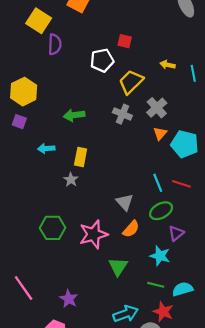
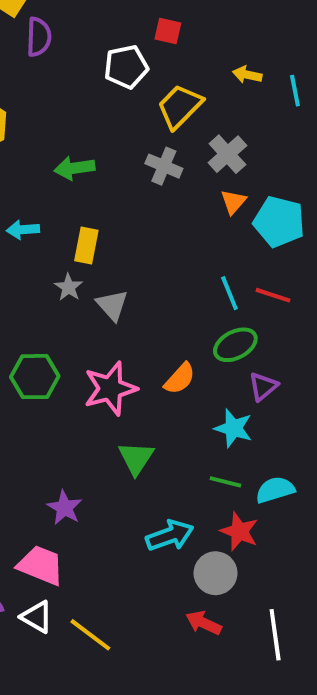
gray triangle: (125, 202) -> (112, 305), moved
green triangle: (118, 267) -> (136, 458), moved

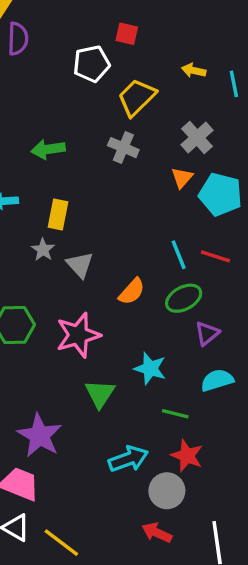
gray cross: (227, 154) -> (197, 137), moved
orange semicircle: (180, 379) -> (132, 292), moved
cyan star: (233, 428) -> (150, 369), moved
cyan semicircle: (275, 490) -> (217, 380), moved
purple star: (65, 508) -> (40, 436), size x1.5

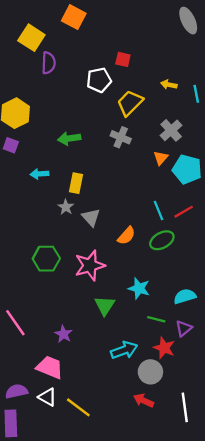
red line: (215, 256) -> (184, 212), turned -48
purple triangle: (207, 333) -> (184, 328), moved
purple star: (40, 436) -> (63, 334), size x0.6

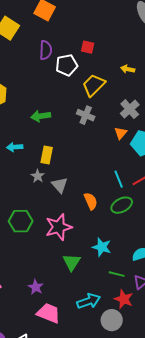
purple semicircle: (49, 63) -> (46, 50), moved
orange semicircle: (126, 236) -> (91, 201), turned -66
pink trapezoid: (50, 367) -> (49, 313), moved

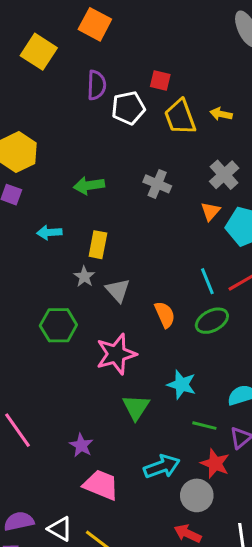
yellow trapezoid: (94, 85) -> (180, 117), moved, turned -65
green hexagon: (21, 221) -> (58, 325), moved

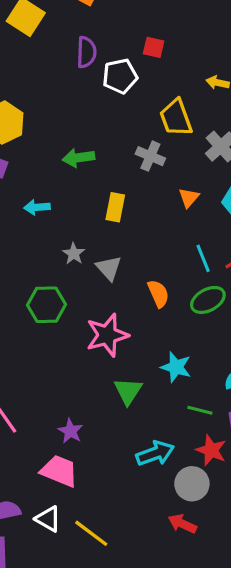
yellow trapezoid: (180, 117) -> (176, 118), moved
orange triangle: (210, 211) -> (189, 198), moved
yellow rectangle: (98, 245) -> (115, 207), moved
pink trapezoid: (101, 485) -> (59, 471), moved

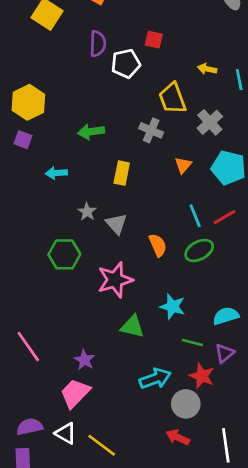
green triangle: (128, 391) -> (132, 327), turned -50
pink trapezoid: (59, 471) -> (75, 393), turned -68

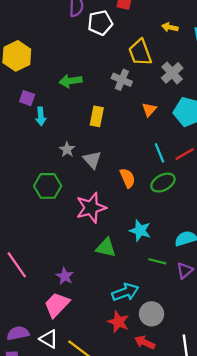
purple square: (23, 140) -> (27, 98), moved
cyan arrow: (56, 173) -> (41, 116), turned -90
red star: (202, 376) -> (118, 322), moved

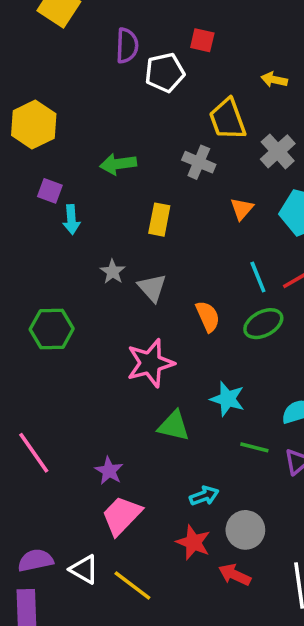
green hexagon: (48, 186) -> (52, 329), moved
cyan arrow: (125, 292) -> (204, 496), size x0.7
pink trapezoid: (57, 305) -> (122, 516), moved

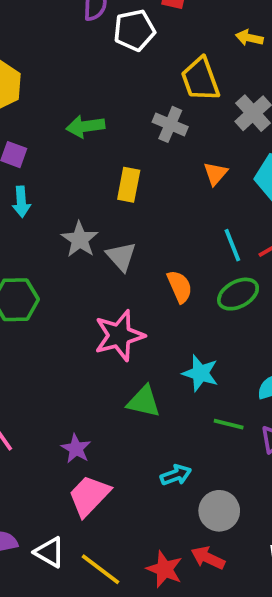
cyan arrow: (71, 220) -> (21, 202), moved
gray star: (113, 272) -> (80, 239), size x1.4
red star: (193, 542) -> (165, 569), moved

